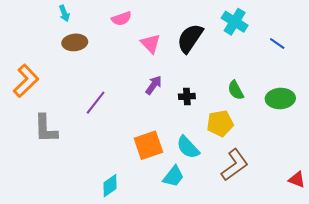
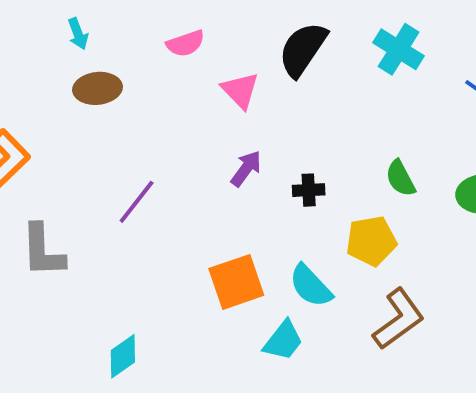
black semicircle: (190, 38) -> (303, 49), moved
cyan diamond: (110, 186) -> (123, 356), moved

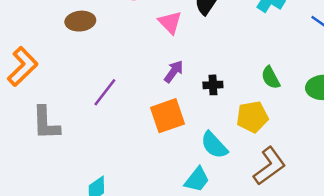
orange square: (236, 282) -> (168, 116), moved

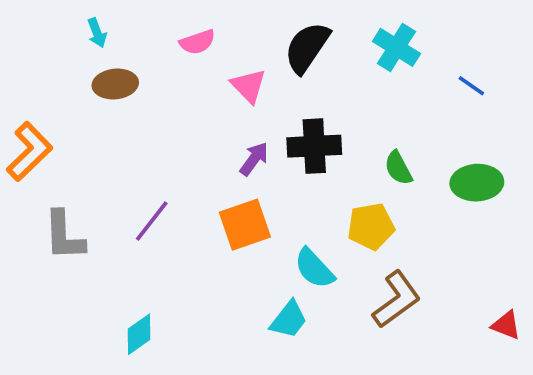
black cross: (213, 85) -> (314, 146), moved, size x1.8
purple line: (105, 92) -> (152, 221), moved

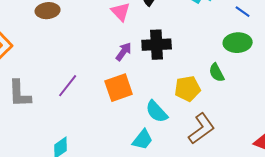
green semicircle: (398, 168) -> (217, 73), moved
green ellipse: (477, 183) -> (238, 43), moved

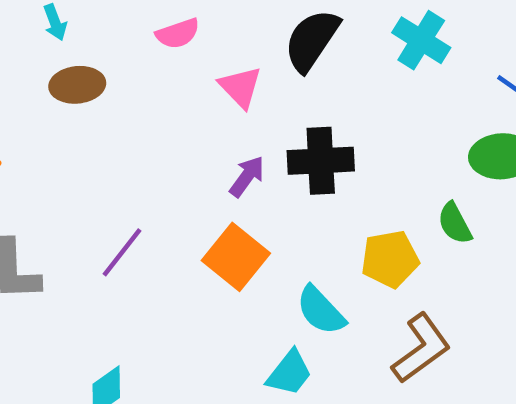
orange square: (119, 88) -> (236, 257), turned -32

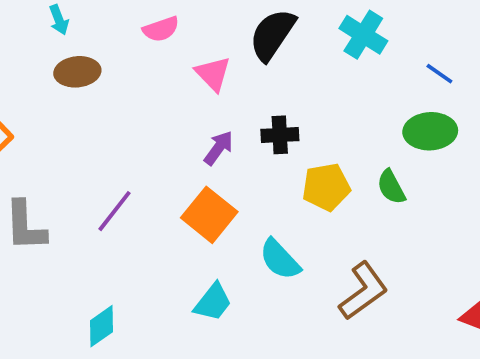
black cross: (321, 161) -> (280, 135), size x0.7
yellow pentagon: (390, 259) -> (326, 187), moved
cyan trapezoid: (289, 373) -> (213, 302), moved

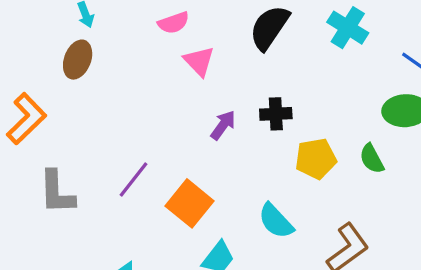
brown ellipse: (77, 72) -> (78, 60), moved, turned -63
pink triangle: (213, 74) -> (199, 61), moved
orange square: (209, 215) -> (189, 203), moved

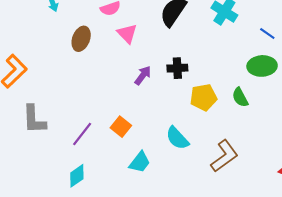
brown ellipse: (78, 60) -> (81, 39), moved
purple line: (134, 179) -> (82, 134), moved
orange square: (189, 203) -> (121, 127), size x0.7

